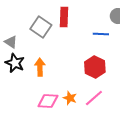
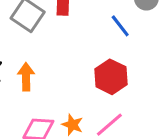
blue line: (101, 34) -> (120, 26), turned 49

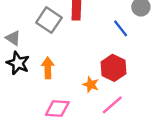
orange star: (72, 125) -> (91, 85), moved

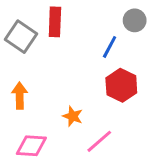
blue line: (121, 28) -> (110, 47), turned 66
red hexagon: (113, 68) -> (121, 85), moved

